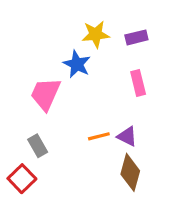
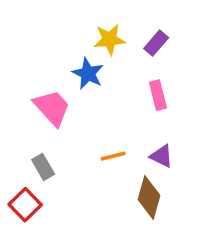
purple rectangle: (136, 37) -> (156, 43), turned -35
pink trapezoid: (45, 94) -> (52, 108), turned 114
purple triangle: (127, 136) -> (162, 156), moved

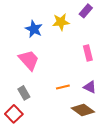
purple rectangle: (156, 43) -> (86, 11), moved
blue star: (88, 74) -> (34, 29), moved
brown diamond: (149, 197) -> (83, 110), turned -70

